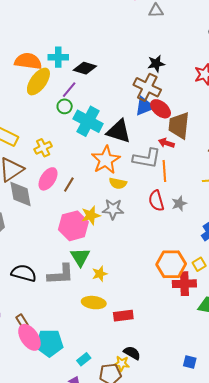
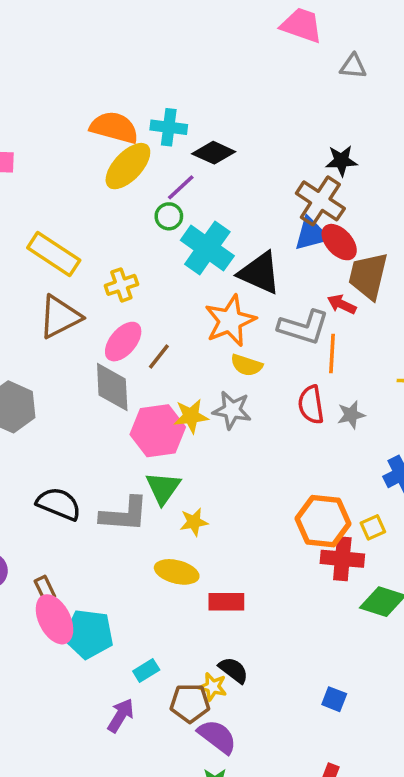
gray diamond: (20, 194) -> (112, 387), moved

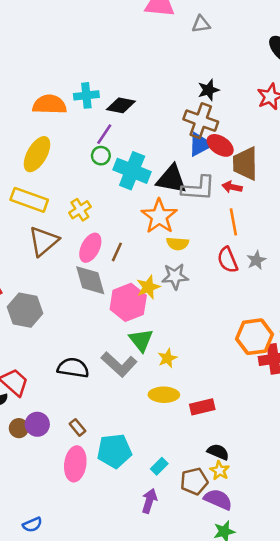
yellow ellipse: (128, 166) -> (37, 154), moved
gray L-shape: (304, 327) -> (198, 188), moved
gray L-shape: (124, 514) -> (119, 364), turned 52
pink ellipse: (55, 619) -> (75, 464), moved, turned 48
yellow star: (213, 687) -> (220, 471), moved, turned 30

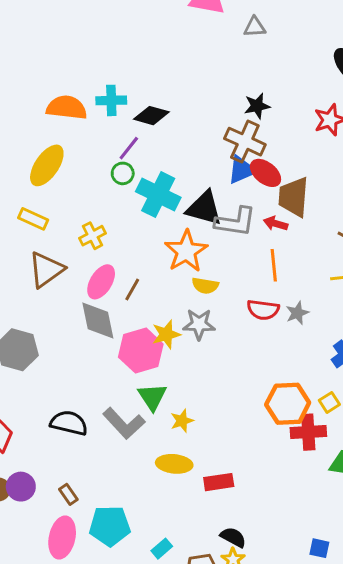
yellow rectangle: (29, 200) -> (33, 219), size x0.7
red semicircle: (228, 260) -> (263, 310), turned -65

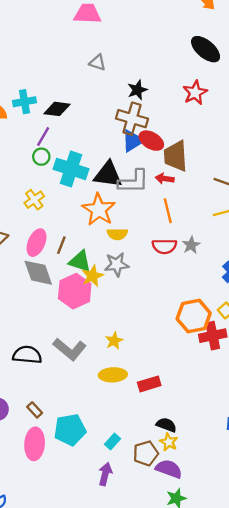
gray triangle: (255, 27) -> (98, 63), moved, turned 30
yellow cross: (92, 236) -> (34, 200), moved
green triangle: (152, 397) -> (80, 261), moved, turned -30

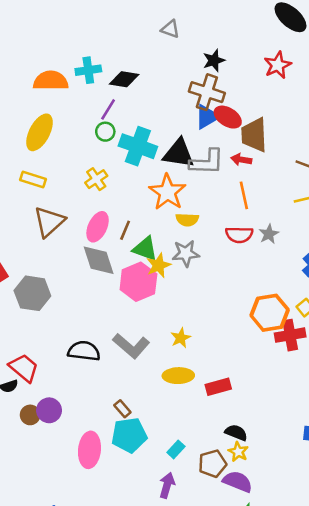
brown rectangle: (35, 410) -> (122, 409), moved

